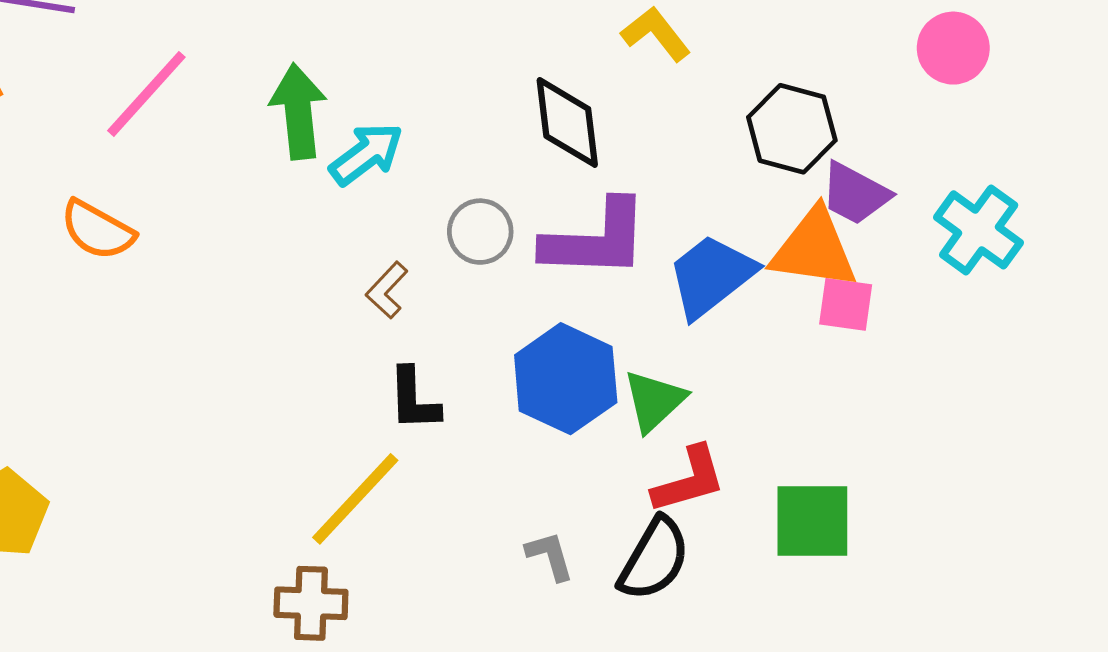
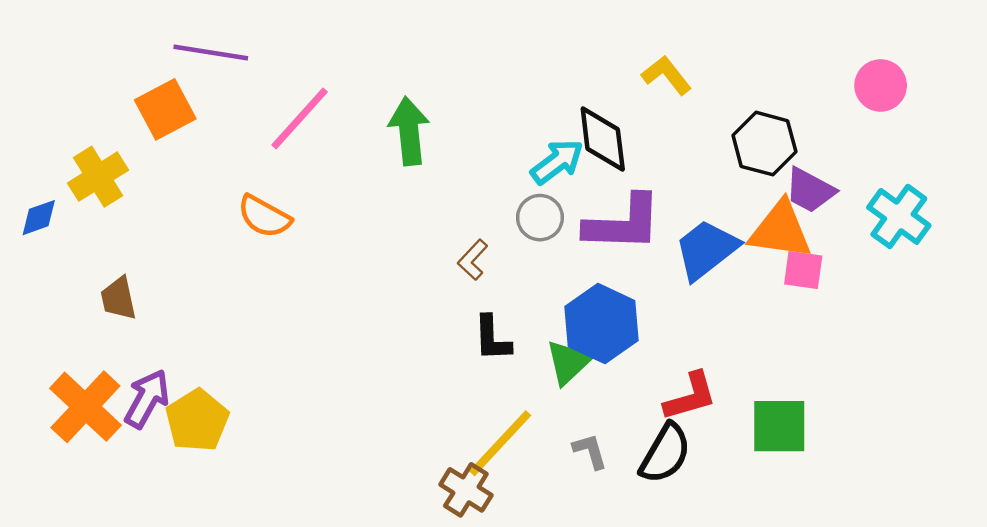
cyan arrow: (366, 154) -> (557, 162), moved
green triangle: (654, 401) -> (568, 362), moved
yellow line: (355, 499) -> (500, 443), moved
brown cross: (311, 603) -> (466, 490), moved, turned 30

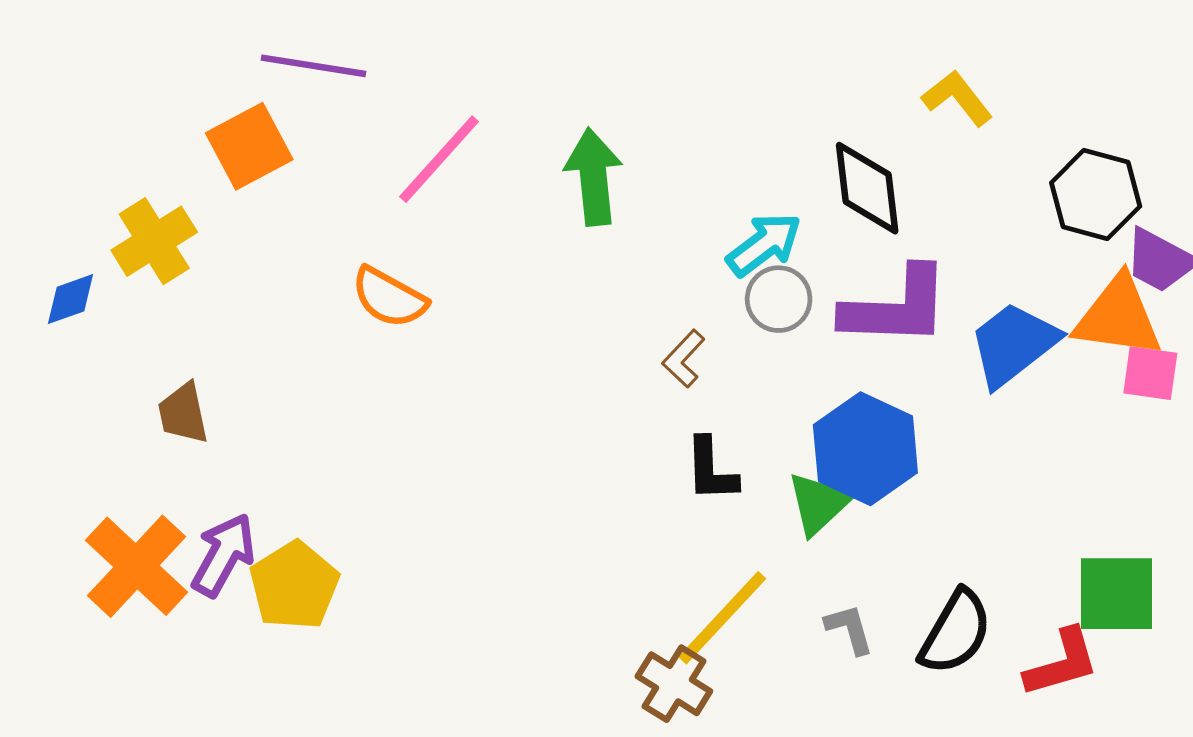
cyan arrow: (557, 162) -> (764, 244), moved
red L-shape: (690, 396) -> (1062, 663), moved

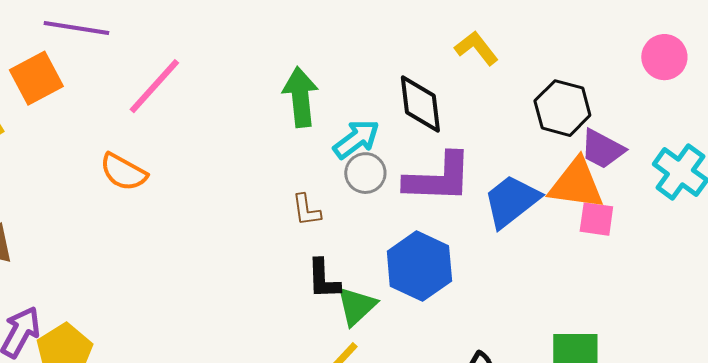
green arrow: (594, 177) -> (300, 97), moved
brown L-shape: (684, 359) -> (306, 210), turned -51
green triangle: (819, 503) -> (356, 306), moved

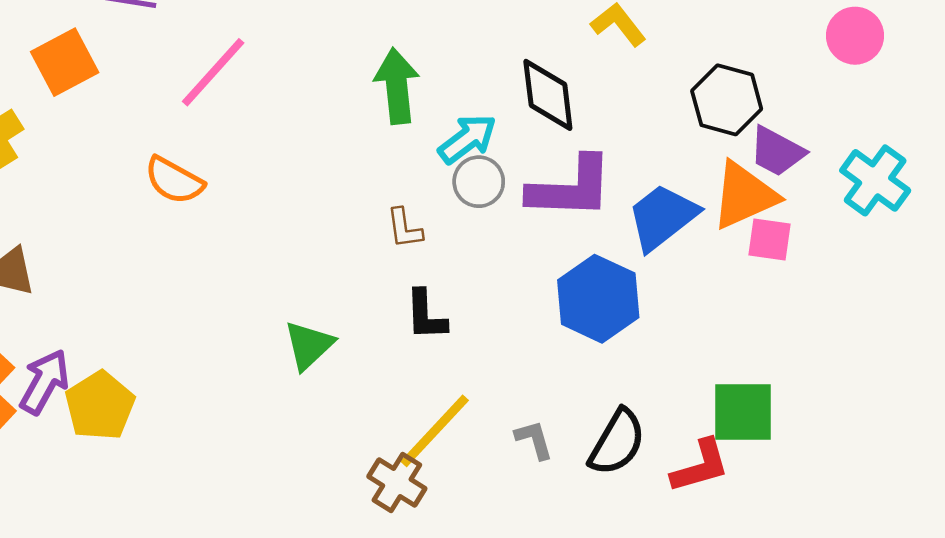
orange triangle: (576, 184) -> (744, 196), turned -32
blue hexagon: (419, 266) -> (598, 299), moved
green triangle: (356, 306) -> (309, 345), moved

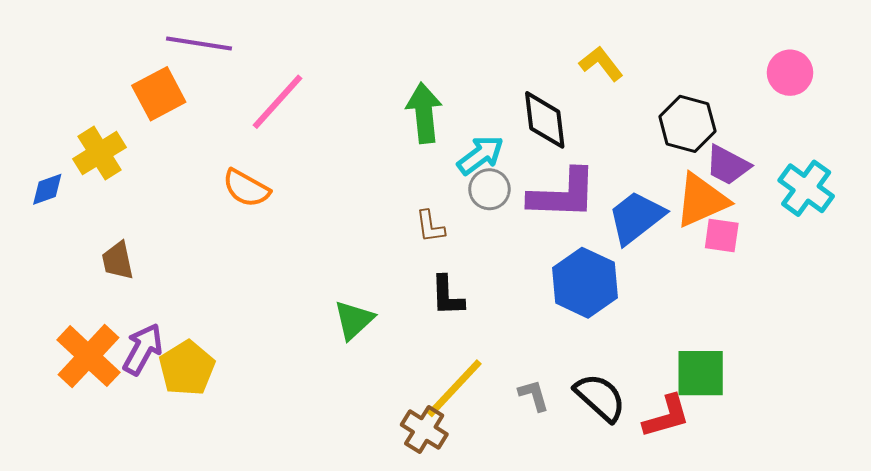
black semicircle: (617, 442) -> (600, 397), turned -78

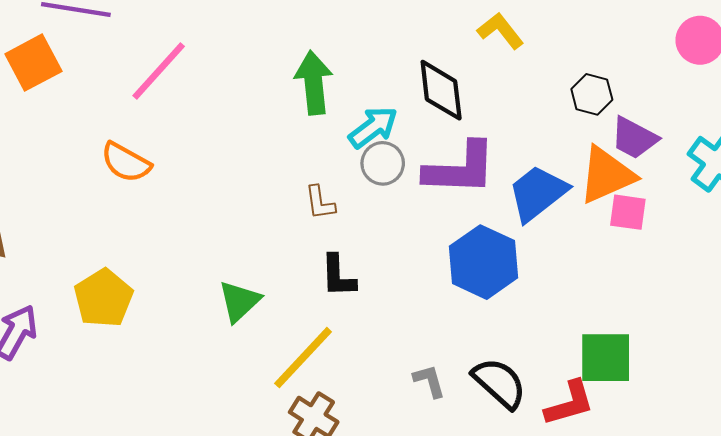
black hexagon: (687, 124) -> (592, 94), size x0.7
yellow pentagon: (187, 368) -> (104, 298), moved
yellow line: (454, 388) -> (303, 358), moved

